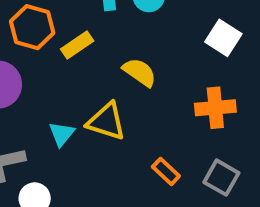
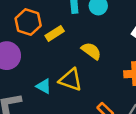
cyan triangle: (62, 134) -> (44, 86), turned -42

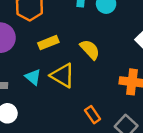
yellow rectangle: (55, 33) -> (48, 43), moved

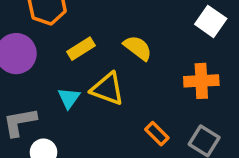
cyan triangle: (33, 77) -> (69, 98), turned 36

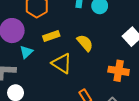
cyan triangle: (69, 98) -> (26, 52), moved

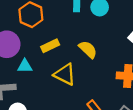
cyan triangle: (26, 52) -> (25, 66), turned 48

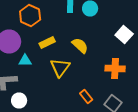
yellow triangle: (65, 74) -> (60, 68), turned 40

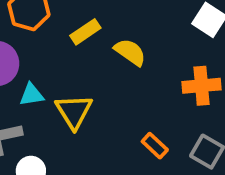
yellow rectangle: (47, 42) -> (85, 32), moved
yellow triangle: (60, 68) -> (74, 112), moved

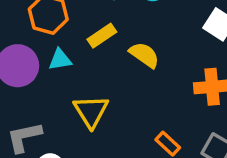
cyan triangle: (31, 95) -> (60, 60), moved

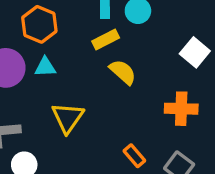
yellow rectangle: (102, 36) -> (106, 39), moved

